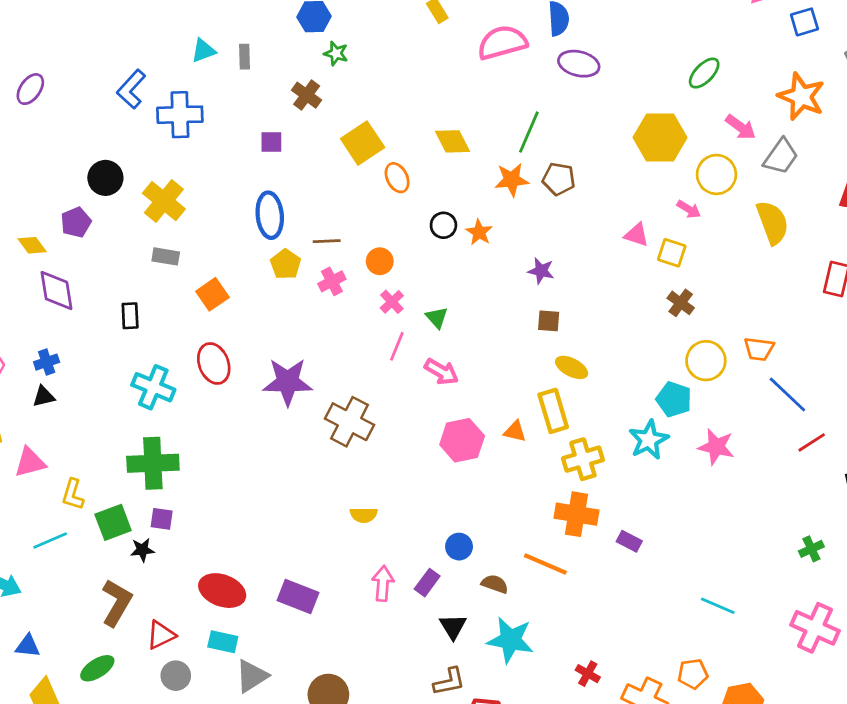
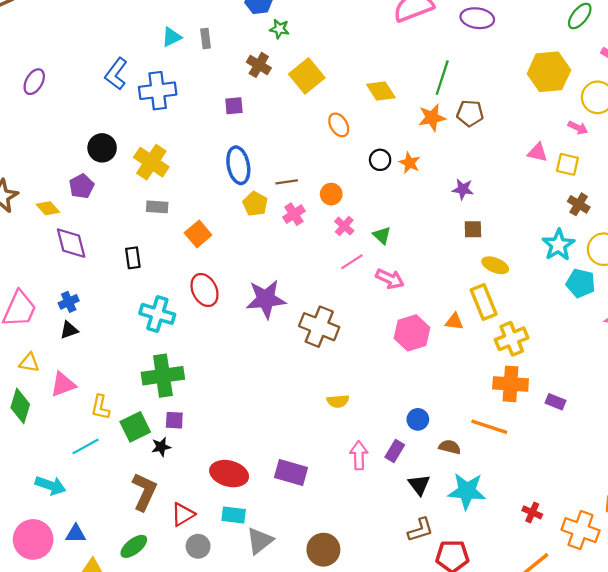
yellow square: (363, 143) -> (307, 76), moved
pink line: (397, 346) -> (352, 262), turned 40
cyan star: (649, 440) -> (558, 245), moved

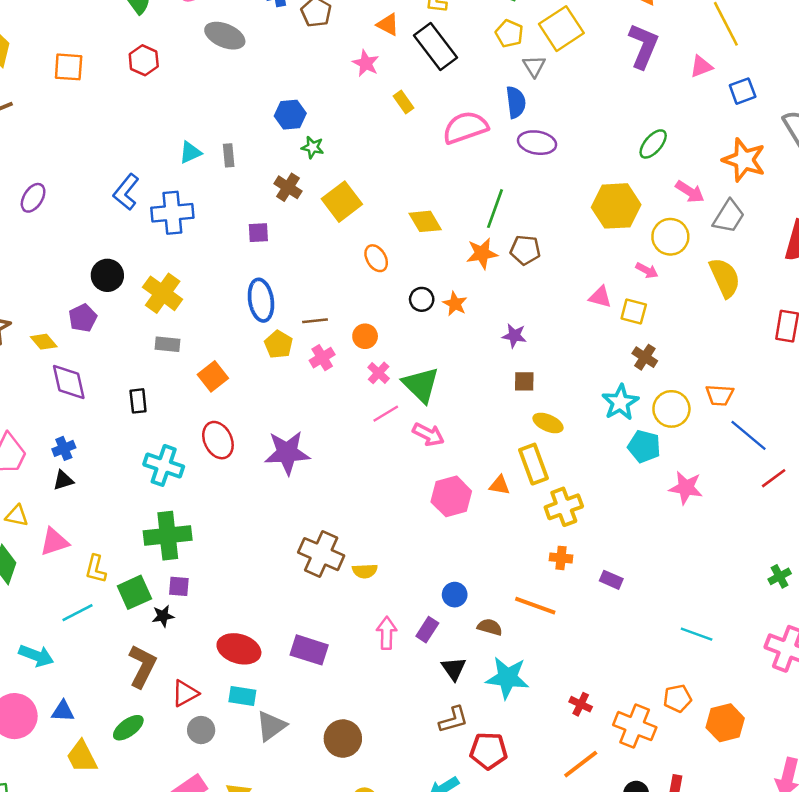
green triangle: (382, 235) -> (421, 385), size x1.8
brown cross: (319, 327) -> (321, 554), moved
orange cross: (511, 384) -> (561, 558), size x0.6

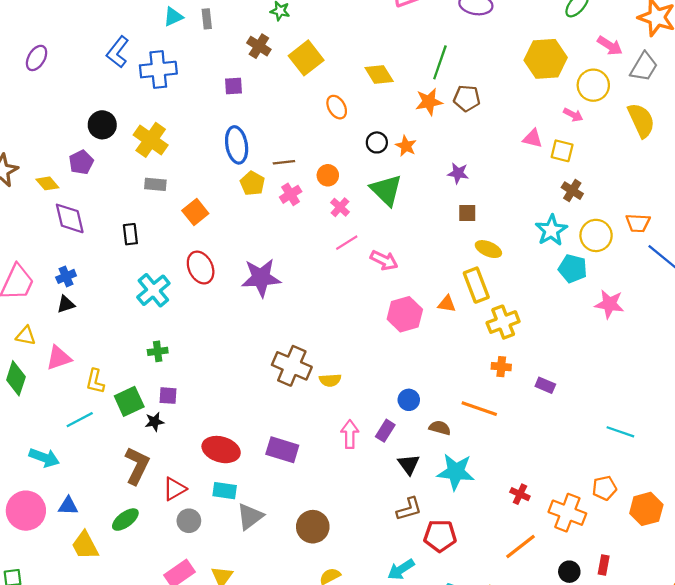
green triangle: (421, 385) -> (386, 190), moved
cyan cross: (164, 465) -> (153, 290), turned 32
green cross: (168, 536) -> (158, 351), size x0.5

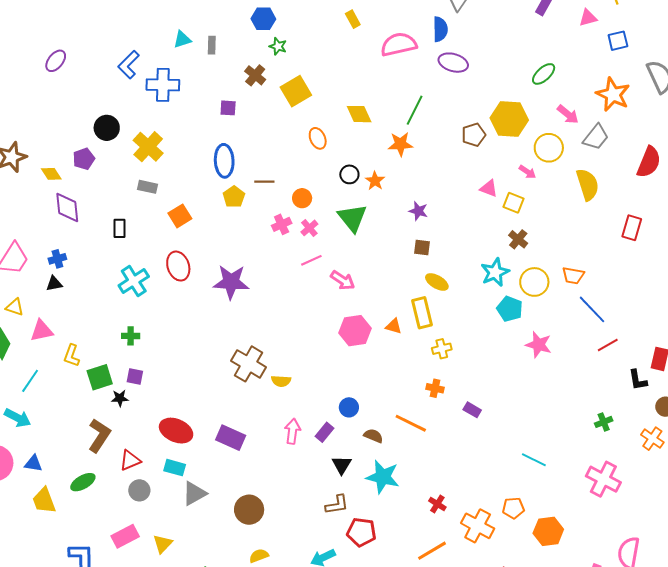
brown pentagon: (467, 98) -> (474, 135), moved, turned -30
pink cross: (291, 194) -> (282, 224), moved
yellow cross: (503, 322) -> (442, 349), size x0.7
cyan line: (80, 420) -> (30, 381), moved, turned -35

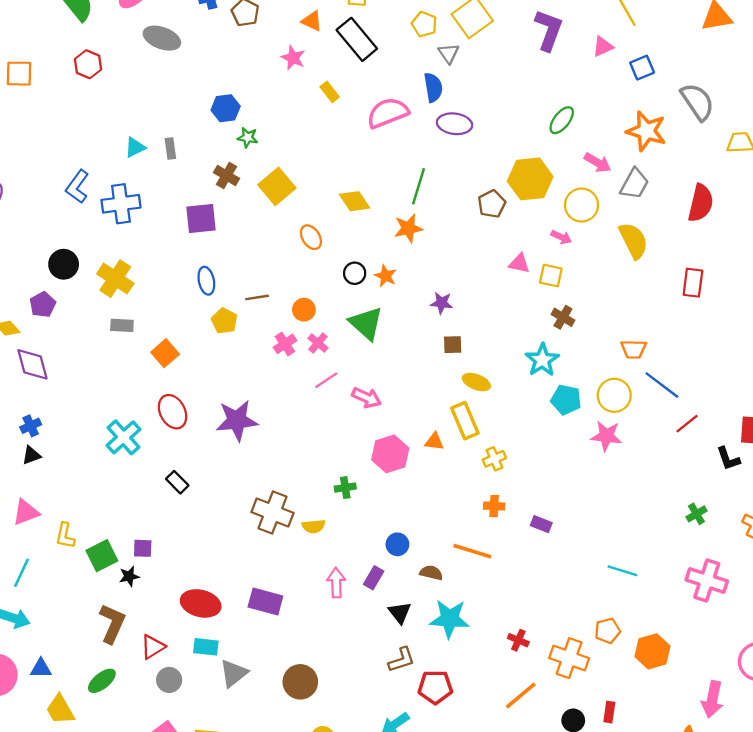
purple square: (228, 108) -> (201, 219), size x1.6
blue ellipse: (224, 161) -> (206, 281), size x0.7
black rectangle: (119, 228) -> (177, 482), moved, turned -36
yellow circle: (534, 282) -> (614, 395), moved
green cross: (131, 336) -> (345, 488), moved

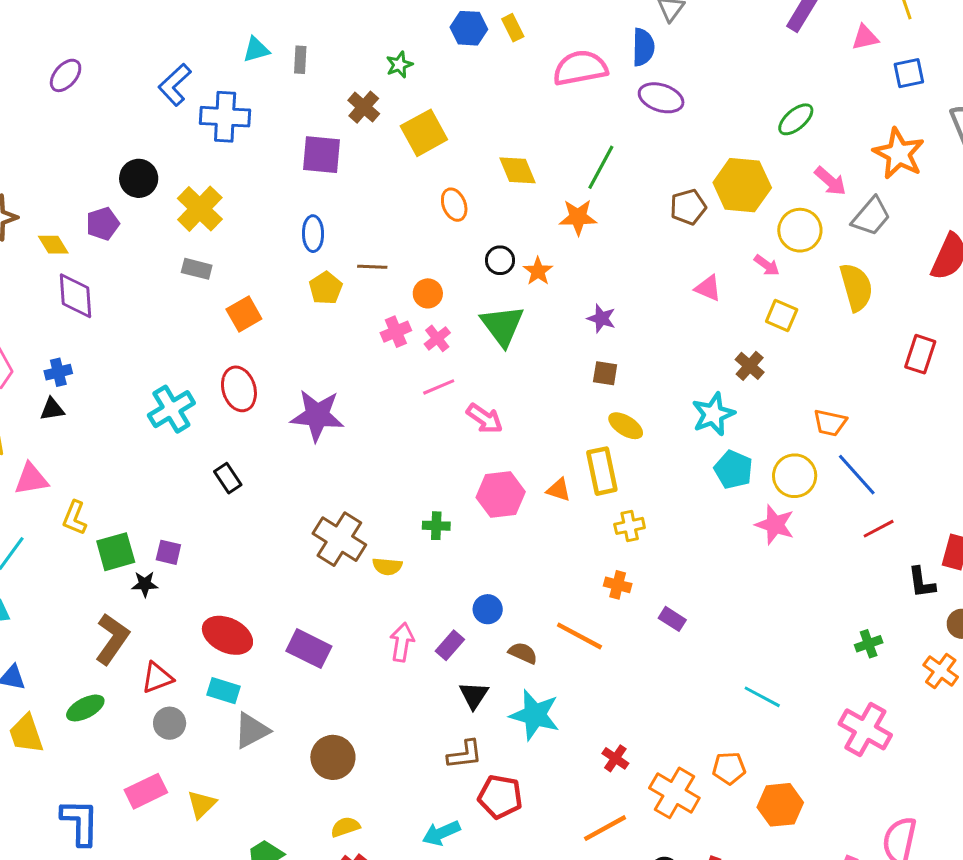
blue hexagon: (226, 108) -> (469, 28), moved
green star: (248, 137) -> (399, 65), turned 30
yellow square: (551, 276) -> (782, 315), moved

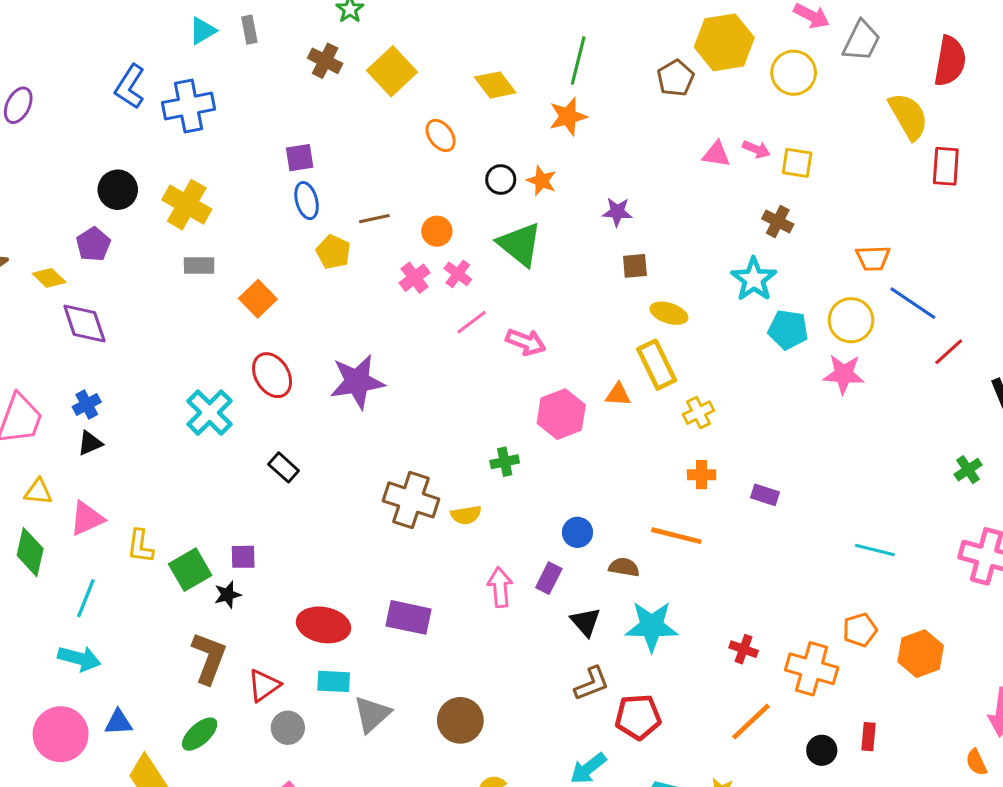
purple square: (321, 155) -> (300, 158), moved, size x0.7
pink arrow: (767, 265) -> (756, 149), moved
yellow semicircle: (856, 287) -> (908, 116), moved

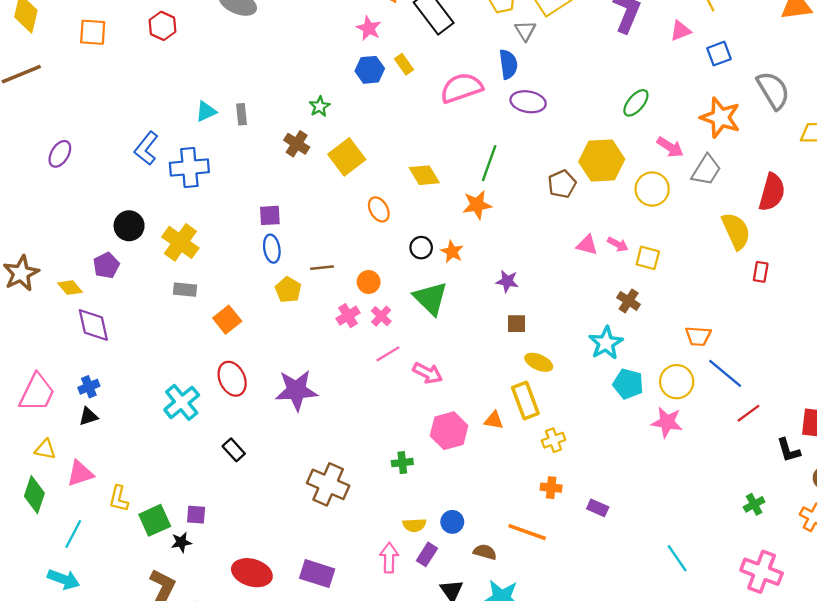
red rectangle: (946, 166) -> (761, 272), size x0.7
yellow semicircle: (466, 515) -> (414, 525), moved
cyan line: (875, 550) -> (677, 558), turned 36

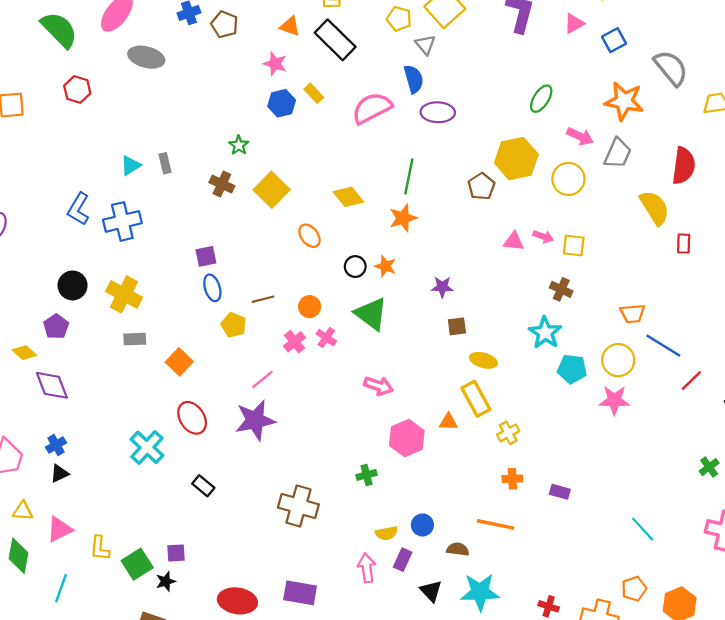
pink line: (388, 354) -> (262, 379), moved

